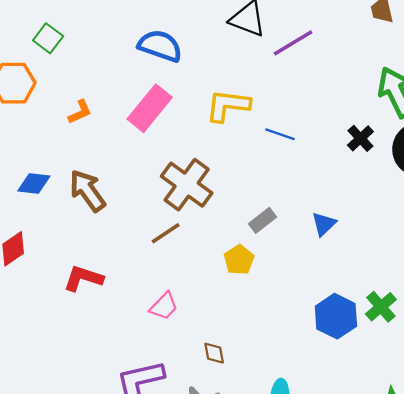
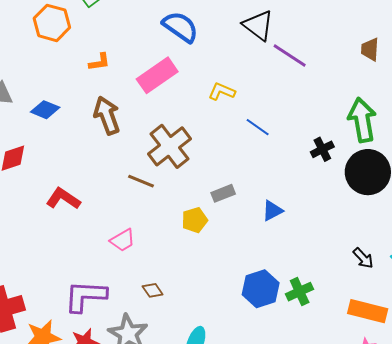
purple line: (293, 43) -> (290, 56), turned 48
yellow L-shape: (228, 106) -> (222, 91), size x0.7
brown arrow: (87, 191) -> (107, 115), moved
brown line: (166, 233) -> (141, 181), turned 40
brown diamond: (214, 353) -> (153, 290), turned -40

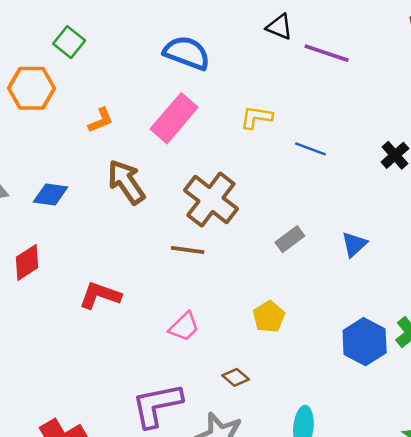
black triangle: (258, 25) -> (279, 27), size x0.7
yellow pentagon: (195, 220) -> (269, 317), moved

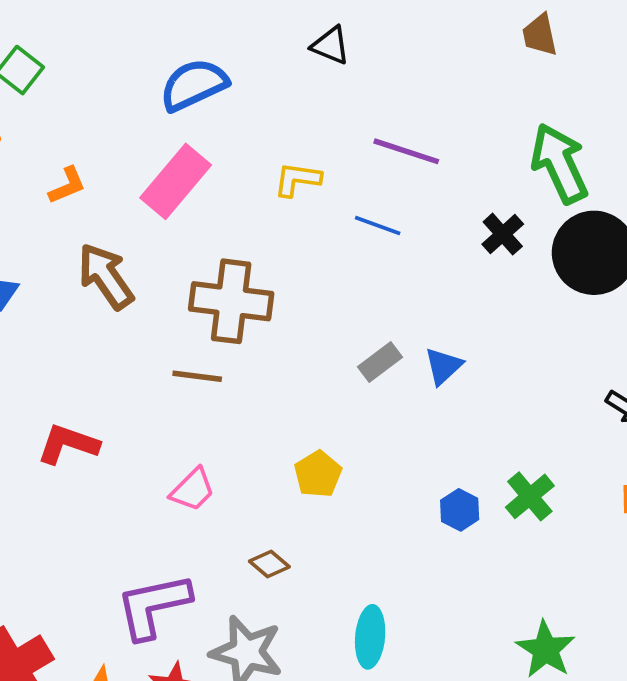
blue semicircle: (187, 53) -> (194, 85), turned -45
purple line: (327, 53) -> (406, 151), moved
brown cross: (211, 199) -> (231, 301), turned -30
gray rectangle: (290, 239) -> (380, 362), moved
blue hexagon: (365, 342) -> (460, 510), size x0.6

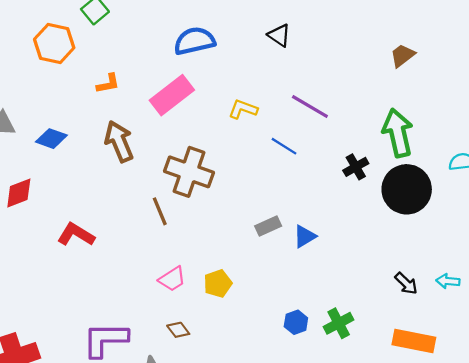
brown trapezoid: (540, 35) -> (402, 55), turned 52
brown line: (197, 376) -> (160, 211), turned 48
pink trapezoid: (193, 490) -> (172, 279), moved

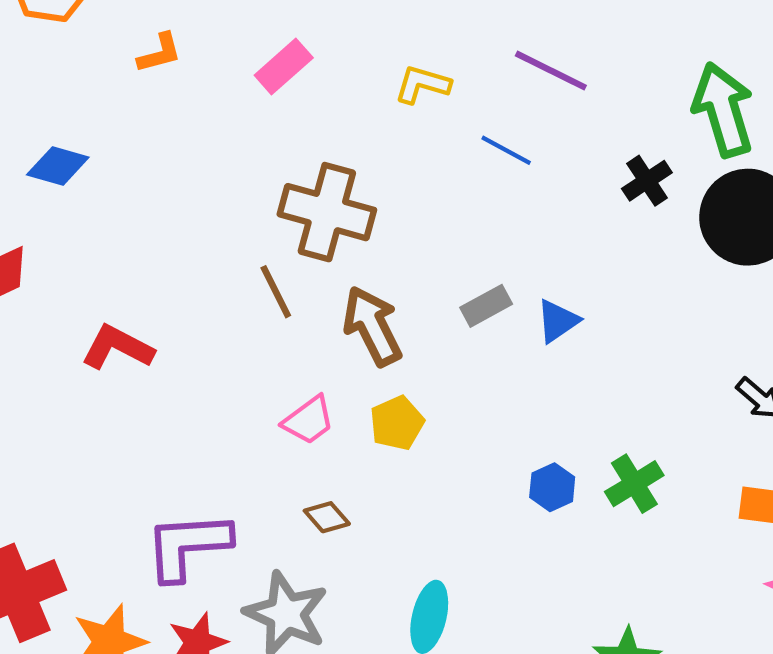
pink rectangle: (172, 95) -> (284, 67), size x0.7
brown arrow: (119, 141) -> (372, 326), moved

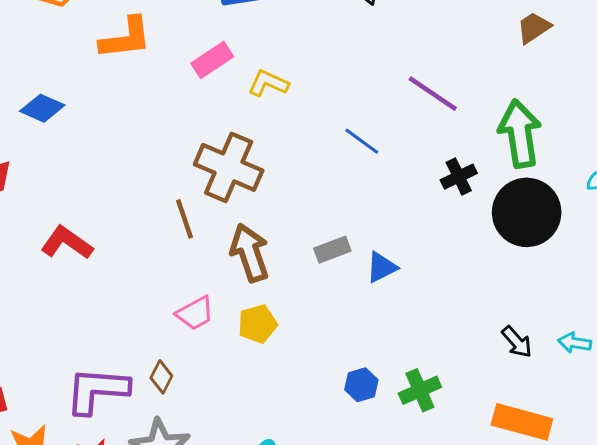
orange L-shape: (160, 53) -> (126, 38), size x1.6
purple line: (551, 71) -> (433, 94), moved
yellow L-shape: (422, 84) -> (268, 83), moved
brown diamond: (327, 517) -> (161, 377), moved, turned 60

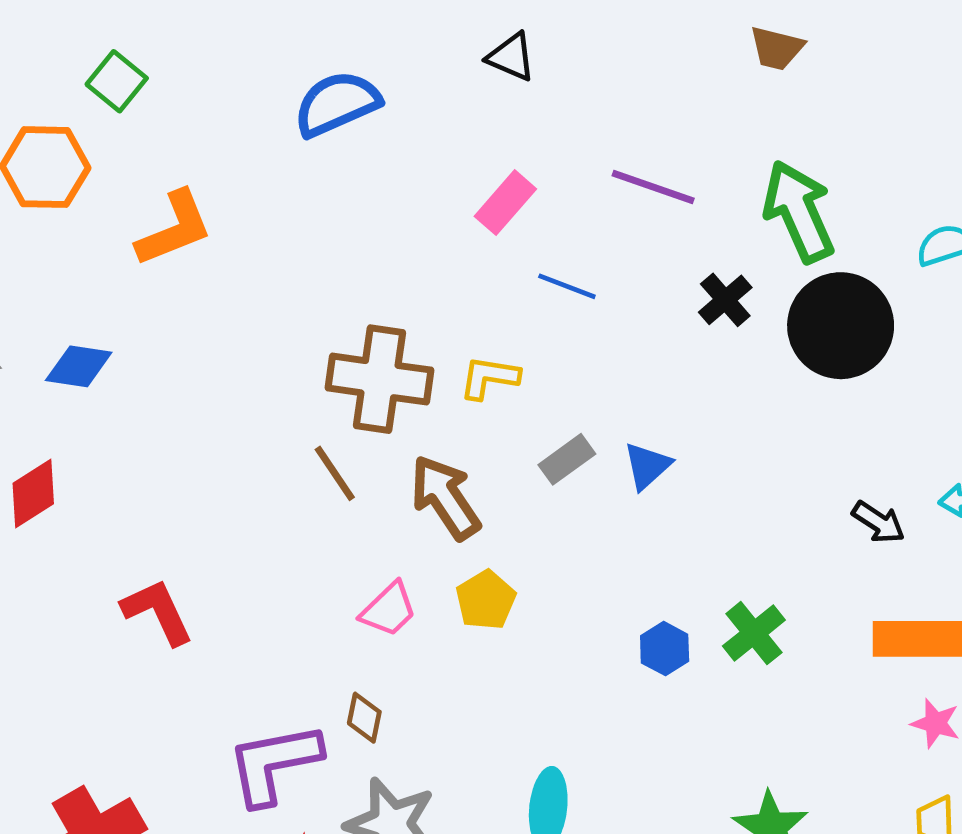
brown trapezoid: (534, 28) -> (777, 48), turned -117
pink rectangle: (212, 60) -> (505, 203), moved
yellow L-shape: (268, 83) -> (489, 378), moved
red L-shape: (67, 243) -> (157, 612), moved, turned 45

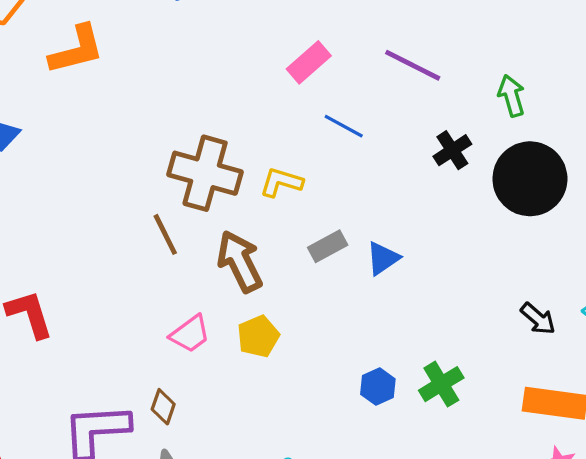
green arrow: (799, 211) -> (511, 96), size x0.6

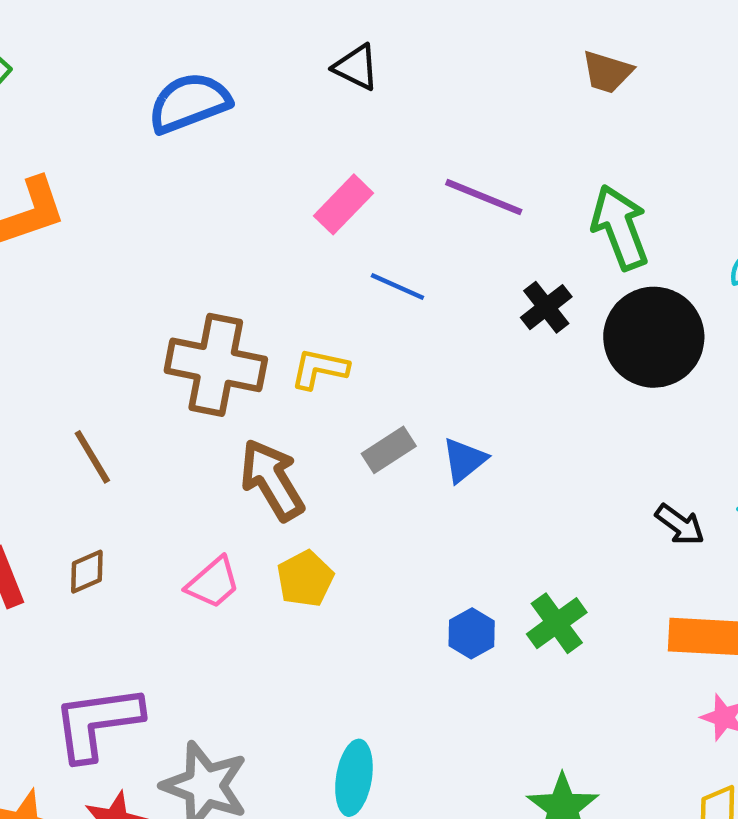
green arrow: (511, 96) -> (620, 227), size x1.5
brown line: (165, 234) -> (92, 457), moved
brown diamond: (163, 407) -> (87, 572), moved, turned 52

